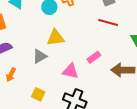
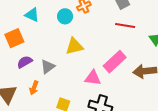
gray triangle: (40, 56) -> (48, 67), moved
pink rectangle: (94, 57) -> (115, 62), size x1.6

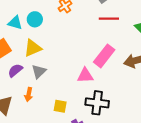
cyan circle: (65, 16) -> (35, 19), moved
yellow triangle: (74, 46) -> (33, 48), moved

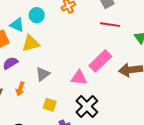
cyan triangle: (15, 23) -> (17, 25), moved
gray triangle: (39, 71) -> (43, 74), moved
black cross: (97, 103) -> (87, 106), turned 30

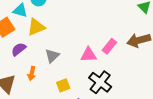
pink rectangle: (100, 61) -> (109, 46), moved, size x0.7
yellow square: (50, 105) -> (63, 85), turned -32

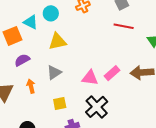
yellow triangle: (36, 27) -> (57, 41), moved
orange arrow: (32, 73) -> (31, 86), turned 144

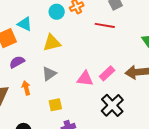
cyan circle: (51, 13) -> (57, 12), moved
red line: (124, 26) -> (105, 25), moved
black cross: (97, 107) -> (112, 105), moved

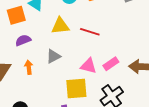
red line: (105, 25) -> (90, 32), moved
yellow square: (55, 105) -> (76, 89), moved, size x1.6

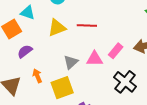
gray triangle: (53, 56) -> (71, 62), moved
yellow square: (76, 89) -> (62, 88), moved

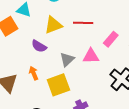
purple semicircle: (25, 51) -> (39, 46), moved, turned -112
pink rectangle: (116, 51) -> (111, 39), moved

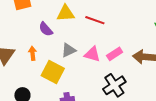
pink rectangle: (111, 39) -> (115, 54), moved
yellow square: (58, 85) -> (53, 72), turned 30

